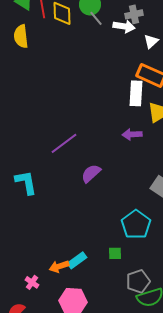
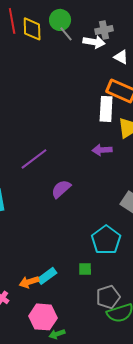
white triangle: (151, 41) -> (121, 57), turned -49

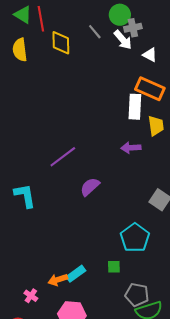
green circle: (60, 20) -> (120, 15), moved
yellow diamond: (32, 29) -> (61, 43), moved
white arrow: (94, 42) -> (123, 40), turned 40
gray pentagon: (108, 297) -> (137, 295), turned 30

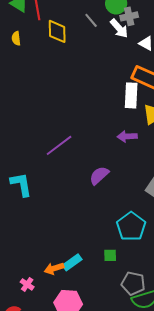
yellow semicircle: (20, 50) -> (16, 38), size x0.6
purple semicircle: (90, 187) -> (99, 175), moved

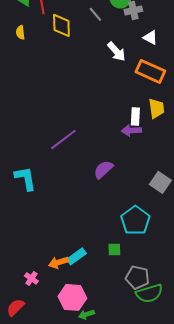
white arrow: (119, 28) -> (116, 51), moved
white rectangle: (131, 95) -> (135, 116), moved, size x0.7

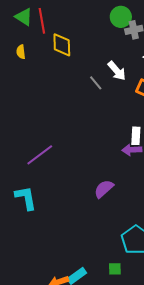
gray line: (95, 14) -> (96, 83), moved
purple line: (63, 139) -> (40, 155), moved

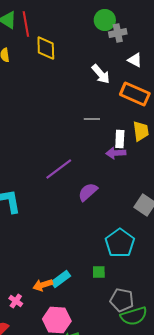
gray line: (96, 83) -> (92, 119), moved, turned -49
purple line: (40, 155) -> (59, 169), moved

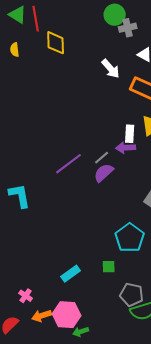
gray line: (92, 119) -> (102, 158), moved, turned -42
purple semicircle: (88, 192) -> (104, 173), moved
orange arrow: (43, 285) -> (42, 316), moved

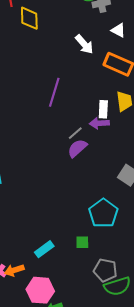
purple line: (69, 164) -> (54, 92), moved, turned -36
orange arrow: (42, 316) -> (14, 270), moved

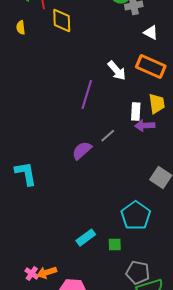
white arrow: (84, 44) -> (117, 71), moved
purple arrow: (99, 123) -> (145, 126), moved
purple semicircle: (77, 148) -> (82, 151), moved
cyan rectangle: (44, 249) -> (86, 238), moved

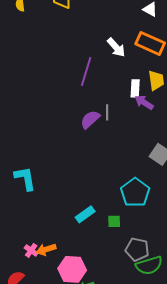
purple arrow: (145, 126) -> (144, 102), turned 36
gray line: (108, 136) -> (107, 112), turned -49
purple semicircle: (82, 151) -> (90, 119), moved
cyan L-shape: (26, 174) -> (25, 178), moved

